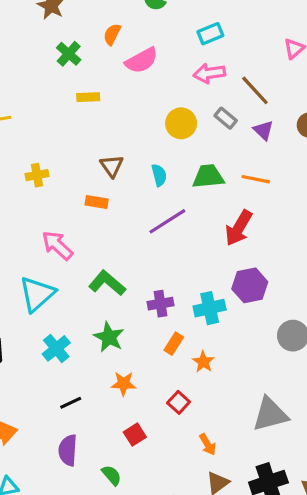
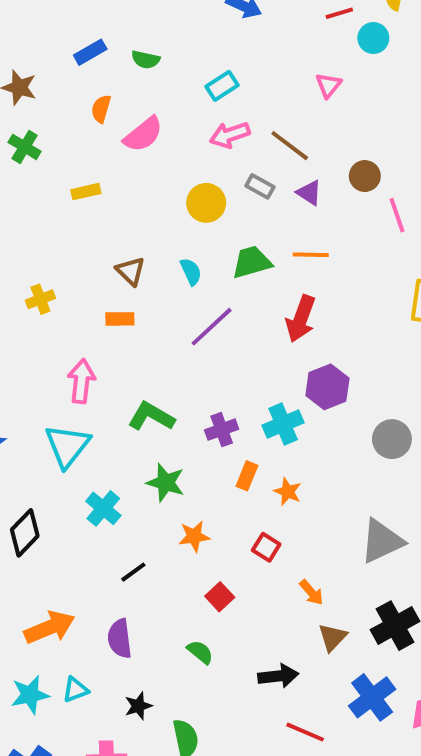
green cross: (69, 54) -> (25, 147), moved
pink arrow: (57, 245) -> (81, 381), turned 64
purple semicircle: (68, 450) -> (120, 638), moved

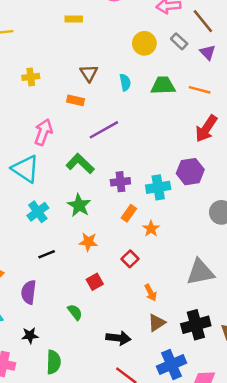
red arrow: (301, 319) -> (206, 129), moved
purple line: (212, 327) -> (104, 130), moved
cyan triangle: (67, 446) -> (25, 169), turned -48

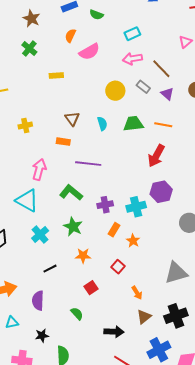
red arrow: (206, 129) -> (156, 156), moved
purple line: (104, 130) -> (88, 164), turned 40

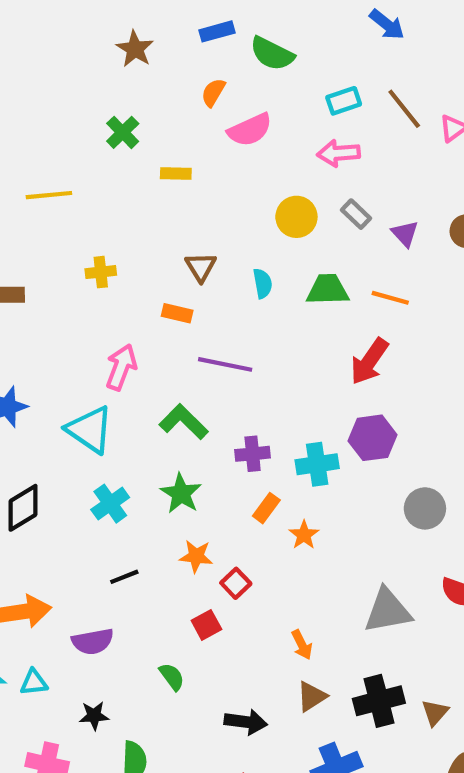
green semicircle: (96, 15) -> (272, 54), size x1.5
green cross: (29, 49) -> (123, 132), moved
brown line: (161, 69) -> (404, 109), moved
red square: (118, 267) -> (236, 583), moved
purple semicircle: (38, 301) -> (93, 642), turned -108

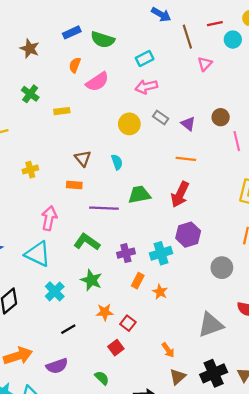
brown line: (404, 109) -> (187, 37), moved, turned 30
green trapezoid: (328, 290) -> (139, 195), moved

